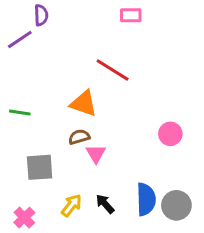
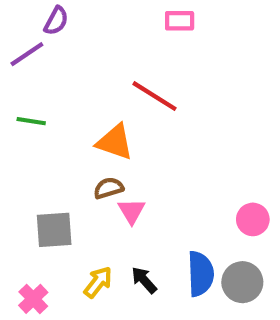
purple semicircle: (41, 15) -> (56, 21), turned 30
green line: (20, 113) -> (31, 121), moved
pink circle: (170, 134) -> (253, 219), moved

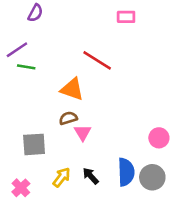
pink rectangle: (180, 21) -> (126, 17), moved
purple line: (27, 54) -> (17, 50), moved
green line: (31, 121) -> (26, 67), moved

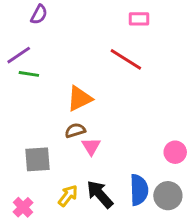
red line: (97, 60) -> (126, 59), moved
orange triangle: (72, 89) -> (80, 99), turned -45
black arrow: (91, 176) -> (100, 194), size x1.5

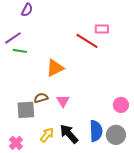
pink rectangle: (139, 19) -> (102, 29), moved
brown semicircle: (75, 130) -> (41, 98), moved

